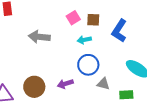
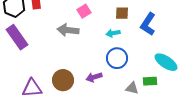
pink square: (73, 18) -> (84, 11), moved
gray triangle: (103, 84) -> (132, 88), moved
green rectangle: (126, 95) -> (150, 81), moved

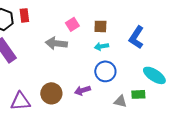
brown square: (122, 13) -> (100, 26), moved

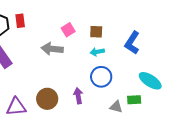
purple arrow: (82, 90) -> (78, 96), turned 98

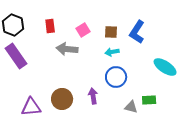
red rectangle: (20, 21) -> (50, 26), moved
blue L-shape: (132, 43) -> (137, 32), moved
cyan ellipse: (150, 81) -> (165, 67), moved

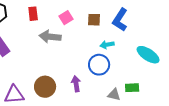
cyan arrow: (112, 52) -> (107, 45), moved

